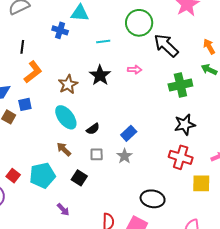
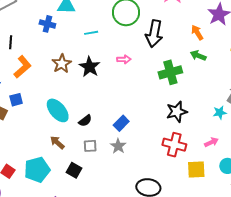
black arrow: (166, 45) -> (154, 34), turned -120
brown star: (68, 84) -> (62, 64), moved

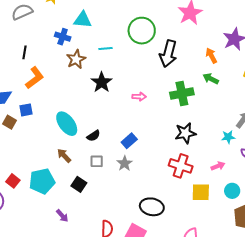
pink arrow: (124, 59) -> (139, 97), moved
brown star: (62, 64) -> (76, 59), moved

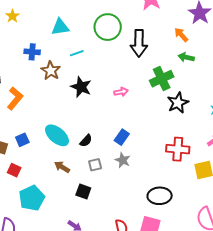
cyan triangle: (83, 20) -> (60, 27), moved
blue square: (26, 110) -> (22, 140), moved
black star: (185, 133) -> (178, 103), moved
red square: (13, 181) -> (14, 170), moved
cyan pentagon: (42, 181) -> (32, 198), moved

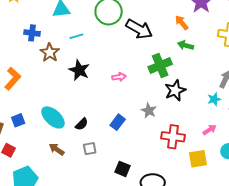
black arrow: (139, 43) -> (139, 29), turned -64
gray star: (123, 160) -> (149, 111), moved
black square: (83, 191) -> (122, 169), moved

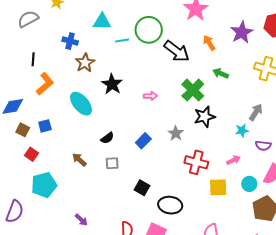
orange arrow: (182, 23) -> (209, 43), moved
cyan line: (76, 36) -> (122, 41), moved
green cross: (160, 66) -> (193, 90), turned -30
cyan ellipse: (53, 117) -> (81, 104), moved

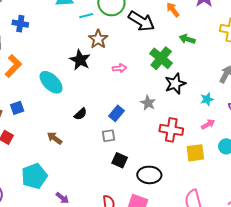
blue cross: (70, 41) -> (20, 24), moved
brown star: (85, 63) -> (98, 39), moved
cyan star: (242, 131) -> (207, 99), moved
gray square: (112, 163) -> (109, 136), moved
cyan pentagon: (44, 185) -> (34, 176), moved

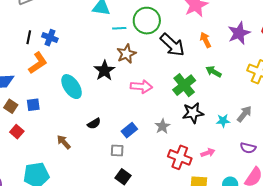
blue cross: (20, 24) -> (50, 38), moved
pink arrow: (119, 68) -> (141, 86), size x1.5
cyan star: (207, 99) -> (223, 121), moved
pink arrow: (208, 124) -> (208, 153), moved

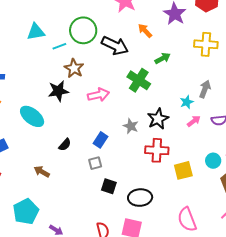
black star: (104, 71) -> (58, 91), turned -30
green arrow: (214, 72) -> (163, 58), turned 140
black star: (193, 113) -> (158, 119), moved
pink arrow: (208, 153) -> (194, 121), moved

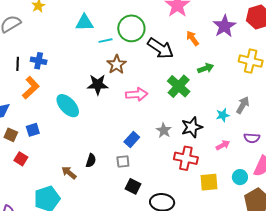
pink arrow: (194, 121) -> (223, 145), moved
black semicircle: (65, 145) -> (91, 161), moved, turned -32
brown arrow: (42, 172) -> (69, 173), moved

